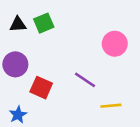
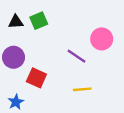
purple line: (85, 80) -> (76, 56), moved
yellow line: (111, 106) -> (82, 89), moved

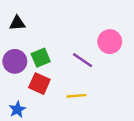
green square: (39, 21) -> (41, 58), moved
yellow line: (82, 89) -> (76, 96), moved

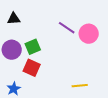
purple line: (83, 60) -> (67, 28), moved
yellow line: (76, 96) -> (80, 86), moved

